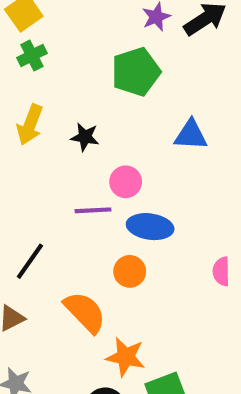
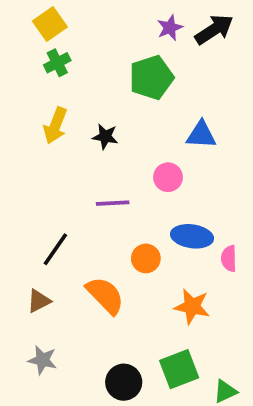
pink circle: (126, 182) -> (168, 177), moved
blue ellipse: (150, 227) -> (192, 236), moved
orange star: (126, 357) -> (192, 306), moved

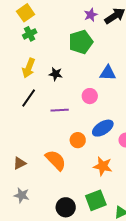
blue ellipse: (192, 236) -> (103, 128), turned -40
black line: (55, 249) -> (29, 98), moved

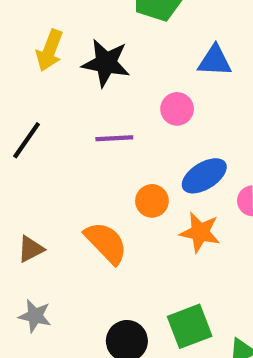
black star: (56, 74) -> (106, 63), size x1.6
black line: (29, 98) -> (27, 140), moved
orange star: (103, 166) -> (200, 232), moved

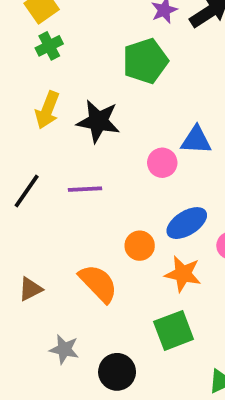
blue triangle: (215, 61) -> (196, 140), moved
purple line: (114, 138) -> (85, 189), moved
gray star: (35, 316) -> (64, 349), moved
green square: (190, 326) -> (174, 330), moved

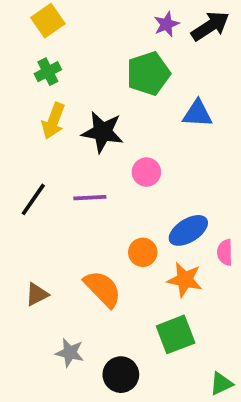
green cross: (49, 46) -> (48, 72), moved
blue triangle: (196, 140) -> (197, 114), moved
pink circle: (162, 163) -> (146, 172), moved

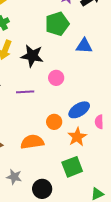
orange star: (185, 280) -> (77, 137), turned 30
orange semicircle: (103, 289) -> (32, 142), turned -55

